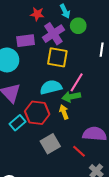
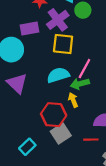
red hexagon: (37, 113) -> (54, 115), moved
cyan rectangle: (18, 123) -> (27, 147), moved
red line: (79, 151) -> (91, 140), turned -40

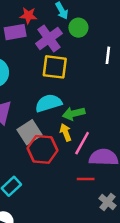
purple rectangle: (29, 29) -> (15, 32), moved
pink line: (84, 69) -> (82, 143), moved
gray square: (61, 134) -> (29, 132), moved

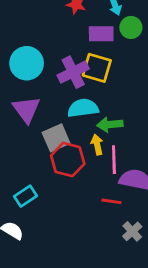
purple rectangle: (15, 32) -> (101, 34), moved
purple cross: (49, 38) -> (73, 72), moved
pink line: (82, 143) -> (114, 160), turned -40

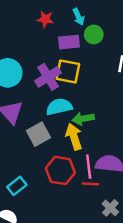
yellow arrow: (97, 145) -> (74, 137), size x1.5
red hexagon: (68, 160) -> (60, 170), moved
pink line: (114, 160) -> (89, 167), moved

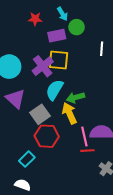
cyan semicircle: (59, 107) -> (55, 90), turned -40
red hexagon: (60, 170) -> (47, 136), moved

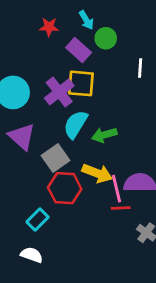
purple rectangle: (57, 36) -> (79, 50), turned 54
yellow arrow: (69, 113) -> (97, 173), moved, turned 135

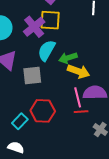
gray square: (56, 158) -> (32, 76), turned 30
yellow arrow: (97, 173) -> (78, 71), moved
red hexagon: (65, 188) -> (43, 111), moved

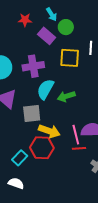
yellow square: (50, 20) -> (70, 58), moved
purple cross: (34, 27) -> (33, 66), turned 30
yellow arrow: (78, 71) -> (49, 131), moved

